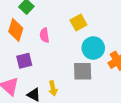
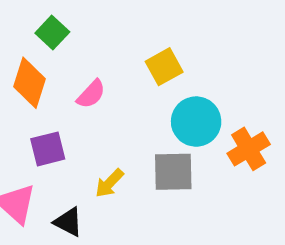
pink semicircle: (44, 35) -> (91, 94), turned -128
yellow arrow: (53, 88) -> (109, 183), moved, turned 56

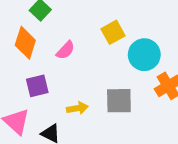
cyan circle: (196, 122) -> (144, 55), moved
yellow arrow: (109, 183) -> (77, 108), turned -144

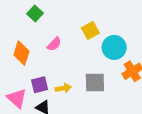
orange diamond: (25, 43) -> (21, 53), moved
purple square: (37, 86) -> (40, 85), moved

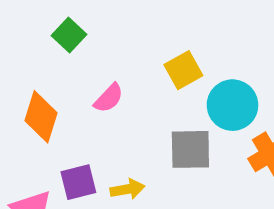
gray square: (95, 82) -> (190, 149), moved

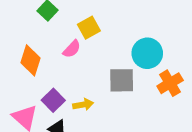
yellow square: (183, 70) -> (89, 28), moved
purple square: (78, 182) -> (53, 100), turned -30

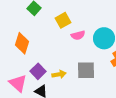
pink semicircle: (72, 49) -> (78, 35), moved, turned 32
gray square: (122, 80) -> (86, 70), moved

